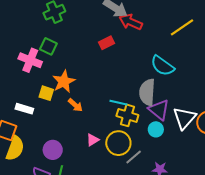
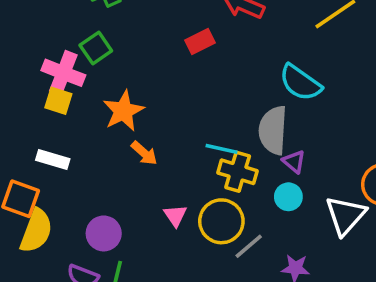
green square: (48, 46) -> (96, 48), turned 30
yellow square: (46, 93) -> (58, 101), moved
purple triangle: (159, 110) -> (294, 162), size x0.6
white triangle: (184, 118) -> (346, 215), moved
pink triangle: (93, 140) -> (175, 216), turned -32

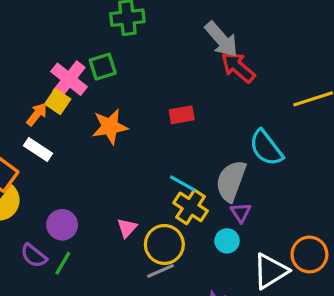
red rectangle: (200, 42) -> (182, 115), moved
orange arrow: (144, 153) -> (37, 114), moved, turned -110
gray line: (249, 246) -> (160, 271), moved

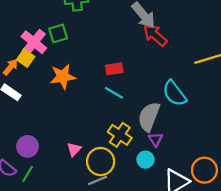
cyan line: (183, 183) -> (114, 93), moved

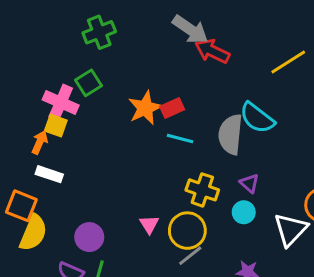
orange star: (63, 77) -> (145, 108), moved
gray semicircle: (149, 117) -> (230, 134), moved

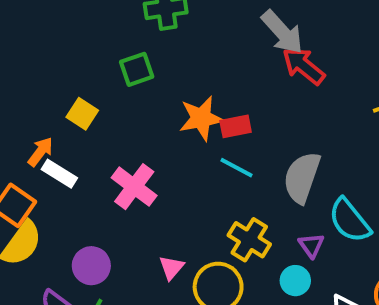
pink cross: (61, 103) -> (134, 187), moved
cyan semicircle: (257, 118) -> (350, 220), moved
orange arrow: (40, 142) -> (40, 152), moved

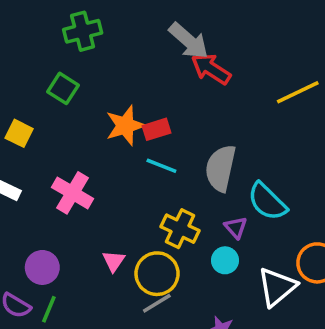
green square: (137, 69) -> (63, 88), turned -32

